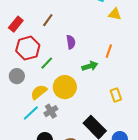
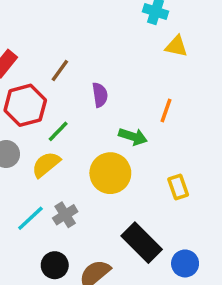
brown line: (48, 20) -> (60, 71), moved
green arrow: (90, 66) -> (133, 137), turned 35
yellow circle: (65, 87) -> (110, 173), moved
yellow semicircle: (39, 92) -> (46, 164), moved

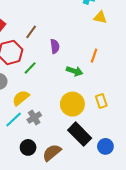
yellow semicircle: (46, 164) -> (21, 98), moved
yellow circle: (110, 173) -> (72, 104), moved

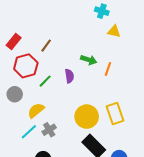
purple semicircle: (55, 46) -> (69, 76), moved
green arrow: (74, 71) -> (89, 60), moved
yellow rectangle: (101, 101) -> (115, 114), size x1.5

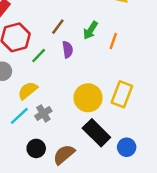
brown line: (46, 46) -> (58, 27), moved
green arrow: (89, 60) -> (90, 30), turned 105
yellow rectangle: (115, 114) -> (122, 94), turned 40

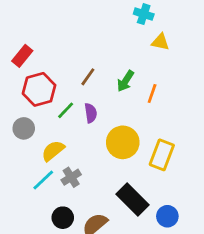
purple semicircle: (68, 50) -> (91, 113), moved
yellow circle: (88, 98) -> (123, 142), moved

